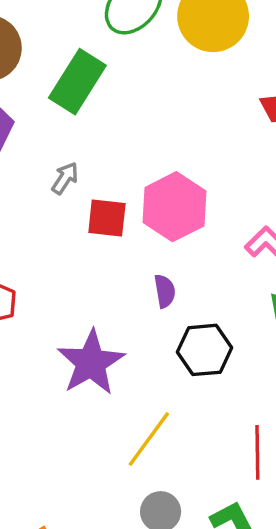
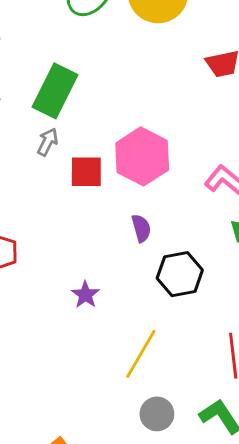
green rectangle: (77, 82) -> (55, 91), moved
purple star: (91, 363) -> (85, 295), size x0.5

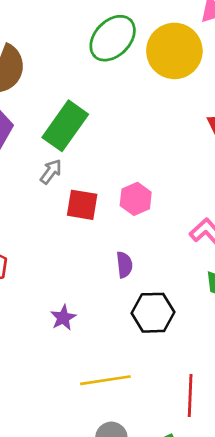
pink hexagon: (142, 156) -> (136, 199), size x0.6
yellow line: (141, 354) -> (105, 380), turned 42

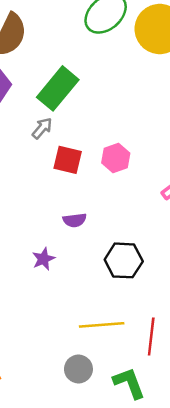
purple semicircle: (124, 265) -> (75, 220), moved, turned 85
yellow line: (105, 380) -> (102, 325), moved

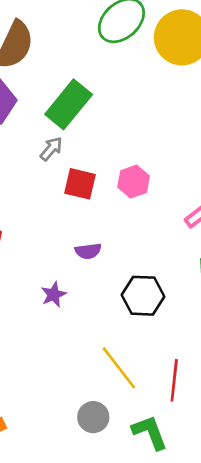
yellow line: (102, 325) -> (119, 368), turned 57

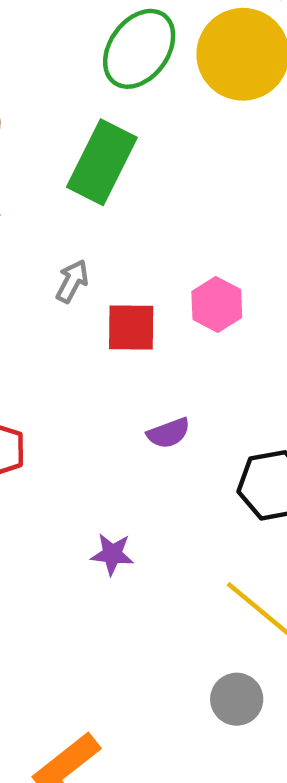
green rectangle: (69, 104) -> (102, 162), moved
purple star: (54, 295) -> (112, 554), moved, turned -30

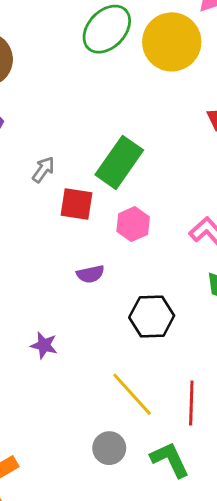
green rectangle: (102, 162) -> (119, 162), moved
pink hexagon: (217, 304) -> (133, 224), moved

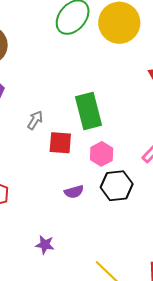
green rectangle: (119, 162) -> (88, 111), turned -45
black hexagon: (152, 317) -> (117, 186), moved

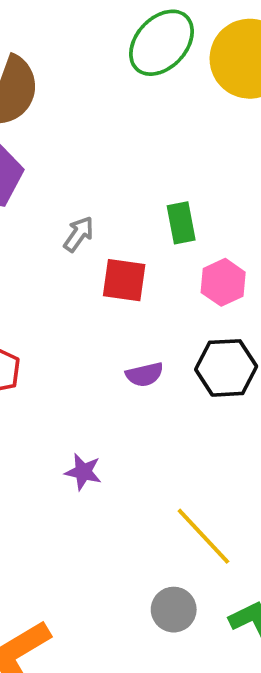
green rectangle: (88, 111) -> (181, 223), size x0.6
pink hexagon: (102, 154) -> (223, 282), moved

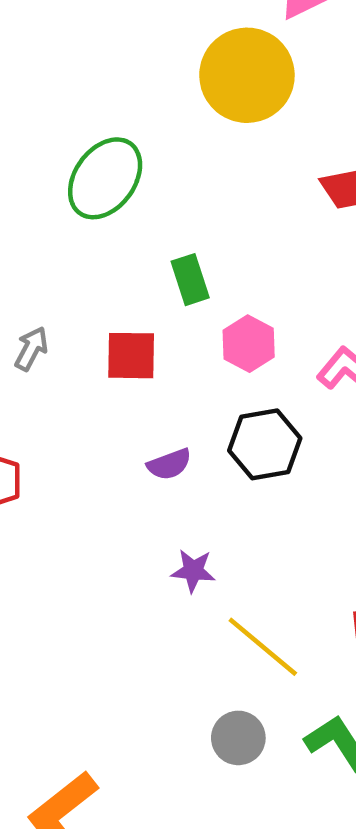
green ellipse: (161, 43) -> (105, 178), moved
gray arrow: (79, 234) -> (31, 349), moved
purple star: (83, 472) -> (193, 571), moved

